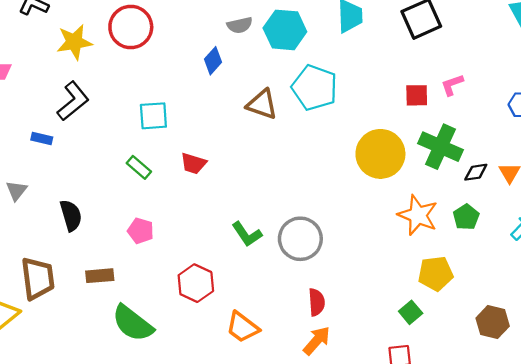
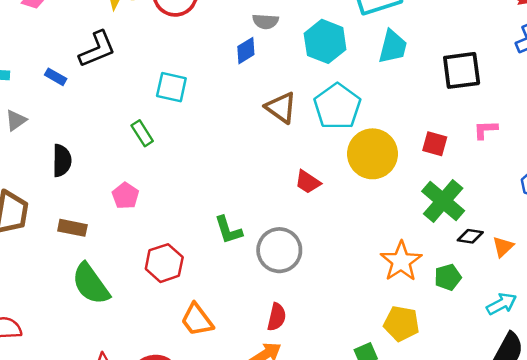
gray semicircle: (240, 25) -> (266, 21), moved
pink L-shape: (452, 85) -> (485, 130), moved
yellow circle: (380, 154) -> (373, 154), moved
red trapezoid: (193, 163) -> (308, 182), moved

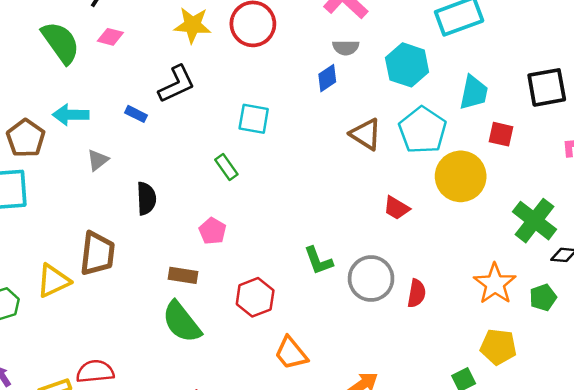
cyan trapezoid: (393, 47) -> (474, 93), moved
red square: (435, 144) -> (501, 134), moved
brown rectangle: (72, 228) -> (183, 275), moved
red semicircle: (277, 317) -> (417, 293), moved

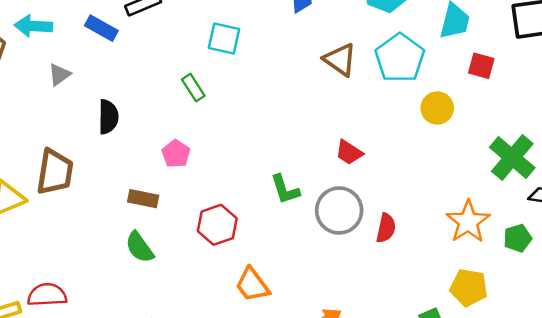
blue rectangle: (136, 114) -> (101, 28), size x1.4
yellow circle: (461, 176) -> (437, 108), size x0.6
red trapezoid: (397, 208) -> (349, 152), moved
green semicircle: (182, 322) -> (140, 247), size x0.7

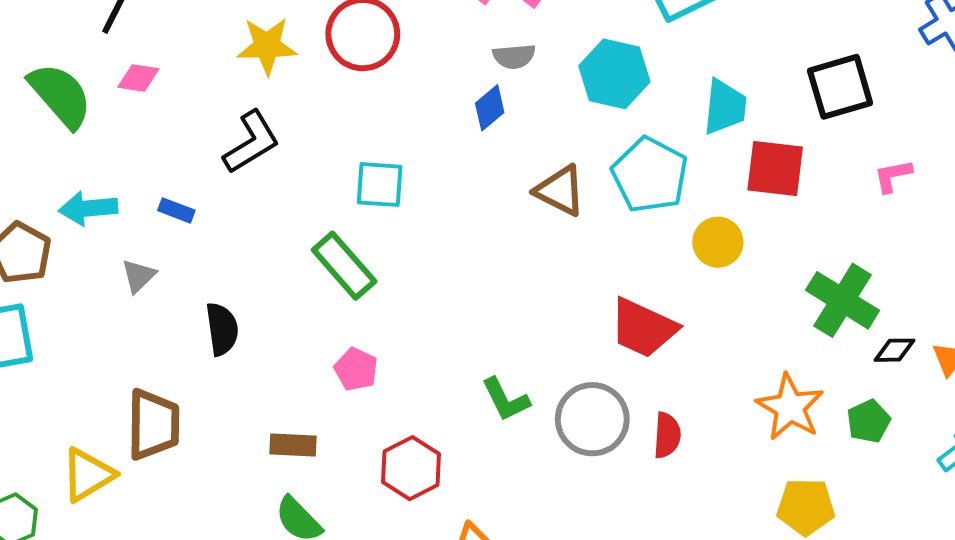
blue rectangle: (101, 28) -> (176, 210), moved, size x0.7
red square: (481, 66) -> (775, 168), size x1.5
green rectangle: (193, 88) -> (344, 266), size x1.6
red trapezoid: (349, 152) -> (643, 328), moved, size x1.6
pink pentagon: (176, 154) -> (356, 369), moved

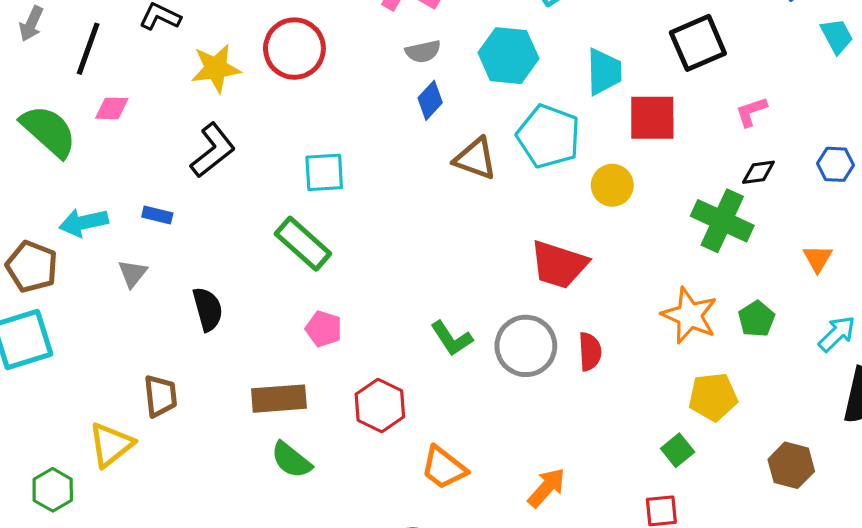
blue diamond: (490, 108) -> (430, 100), moved
black diamond: (895, 350) -> (758, 172), moved
brown trapezoid: (153, 424) -> (160, 396), size x0.7
brown rectangle: (293, 445) -> (279, 399), size x1.4

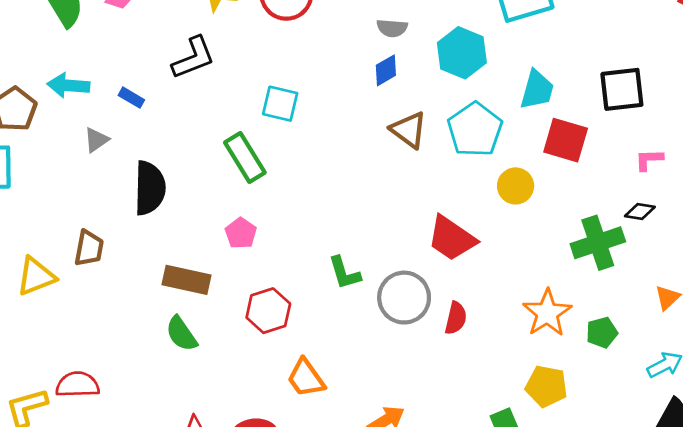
green cross: (722, 221) -> (598, 243), turned 30
black semicircle: (208, 309) -> (150, 188), size x1.4

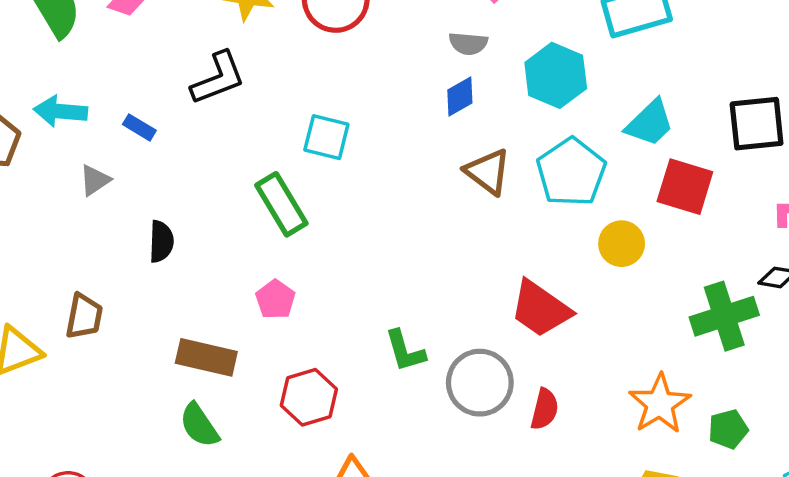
cyan trapezoid: (537, 90) -> (650, 123), turned 30
black semicircle: (150, 188) -> (161, 241), size x0.6

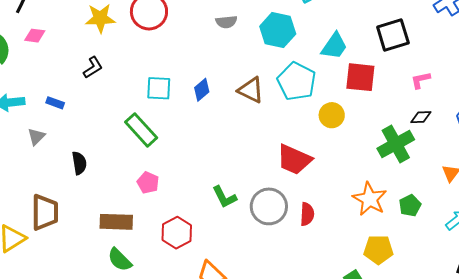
black L-shape: (218, 78) -> (93, 68), size x0.7
blue diamond: (460, 97) -> (202, 90), moved
brown trapezoid: (84, 316) -> (45, 212), size x1.4

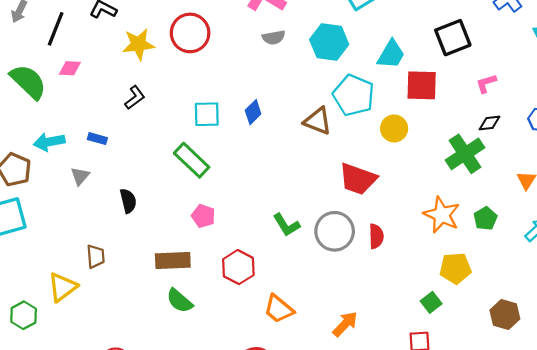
brown triangle: (251, 90) -> (318, 121), moved
brown trapezoid: (45, 212) -> (96, 256), size x0.6

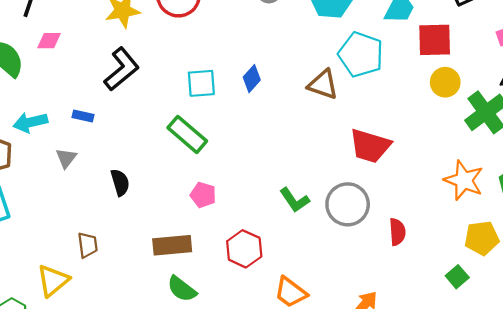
black L-shape: (135, 98) -> (122, 69), size x1.6
yellow circle: (394, 128) -> (445, 82), moved
red semicircle: (376, 236) -> (397, 232), moved

